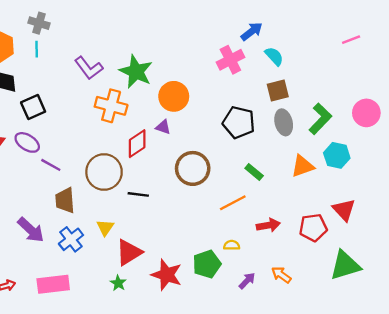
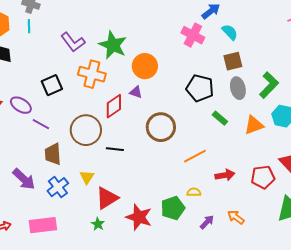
pink cross: (230, 60) -> (193, 35), turned -35
black square: (33, 107) -> (52, 85), moved
green rectangle: (254, 172) -> (220, 118), moved

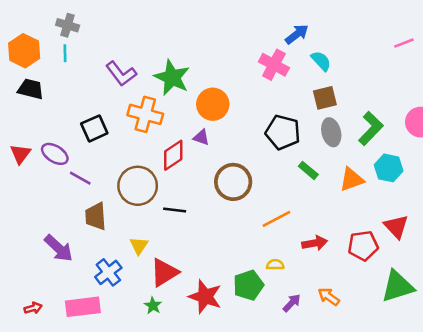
blue cross: (58, 187) -> (108, 272), moved

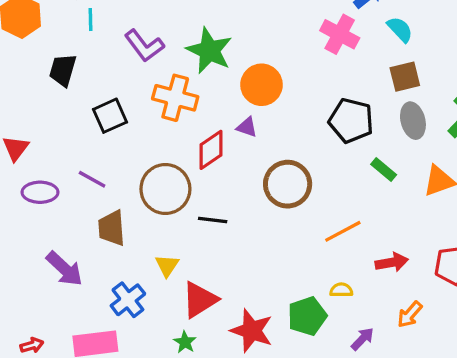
cyan line: (65, 53) -> (90, 20), moved
black trapezoid: (31, 89) -> (63, 70), moved, turned -88
purple ellipse: (55, 154) -> (40, 192), moved, turned -32
orange arrow: (329, 297) -> (410, 314), moved, turned -85

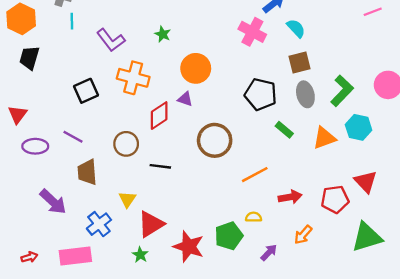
green star: (209, 51) -> (163, 34), moved, size x0.5
black trapezoid: (63, 70) -> (29, 58), moved
brown circle: (165, 189) -> (126, 144), size x0.7

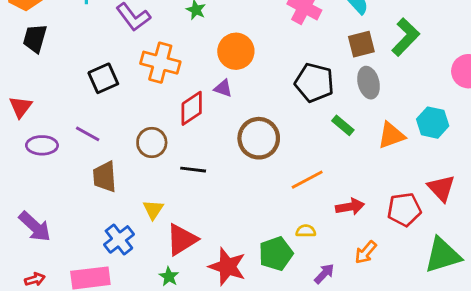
green L-shape: (342, 91) -> (406, 37), moved
purple arrow: (53, 202) -> (35, 227), moved

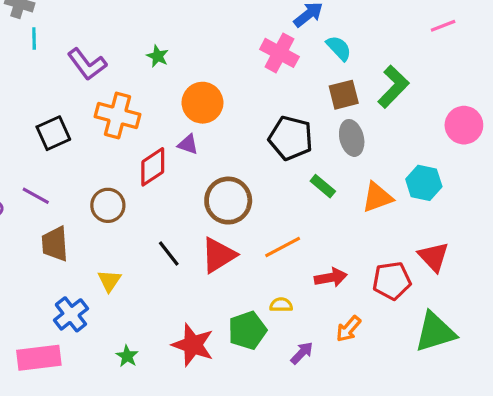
black line: (193, 170) -> (169, 253), moved, turned 45
red triangle: (182, 239) -> (219, 255), moved

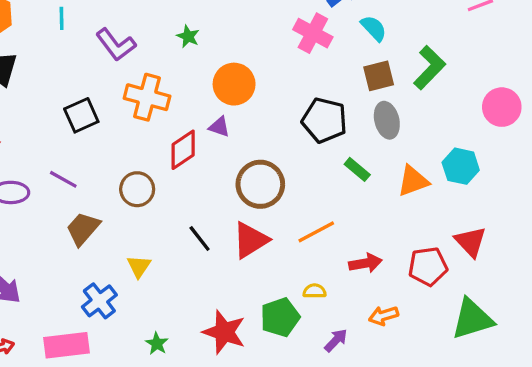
brown trapezoid: (55, 244) -> (83, 229), turned 45
orange arrow: (348, 329) -> (384, 316), turned 32

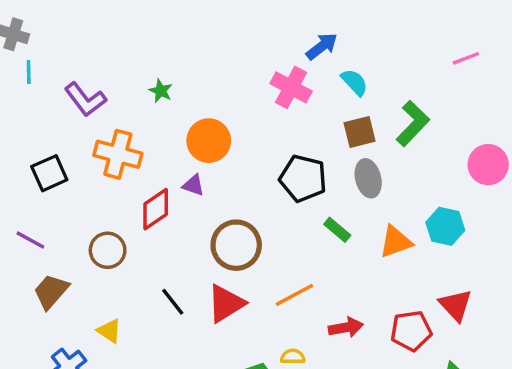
yellow triangle: (139, 266) -> (109, 331), turned -30

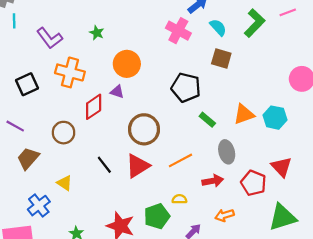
green L-shape: (413, 123) -> (255, 23), moved
brown square: (360, 132) -> (221, 58), turned 30
gray ellipse: (368, 178) -> (227, 152), moved
orange triangle: (396, 242) -> (244, 114), moved
red pentagon: (411, 331) -> (253, 183), turned 30

